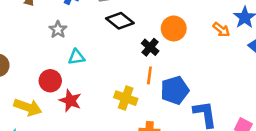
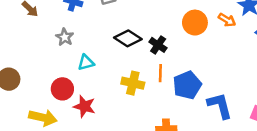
black diamond: (120, 21) -> (128, 38), moved
orange circle: (174, 28) -> (195, 23), moved
yellow cross: (126, 98) -> (133, 83), moved

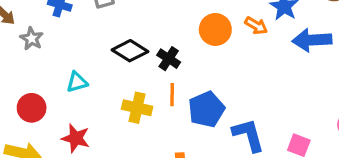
gray star: (65, 37) -> (32, 39), moved
red circle: (62, 89) -> (32, 108), moved

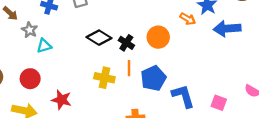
orange circle: (215, 29) -> (158, 37), moved
cyan triangle: (77, 82) -> (44, 46), moved

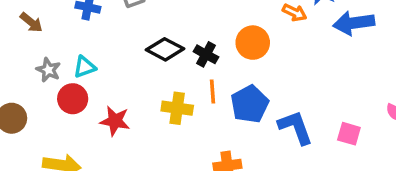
gray star: (30, 30) -> (48, 70), moved
red circle: (30, 79) -> (73, 99), moved
red star: (61, 100) -> (115, 121), moved

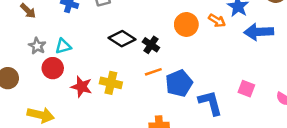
orange circle: (253, 43) -> (186, 24), moved
orange line: (213, 91) -> (153, 72), turned 70
yellow cross: (177, 108) -> (111, 83), moved
pink square: (349, 134) -> (246, 89), moved

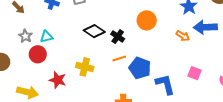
orange arrow: (217, 21) -> (183, 36), moved
blue pentagon: (179, 83) -> (140, 68), turned -30
red star: (82, 87) -> (58, 80), moved

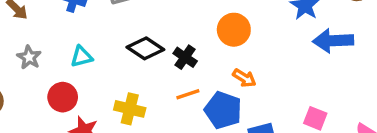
orange arrow: (183, 36) -> (244, 78), moved
cyan triangle: (47, 37) -> (82, 57), moved
red circle: (38, 54) -> (63, 97), moved

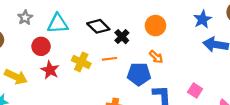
cyan triangle: (82, 57) -> (58, 24), size x1.5
orange line: (188, 94) -> (110, 59), moved
blue pentagon: (223, 110) -> (139, 74), turned -30

